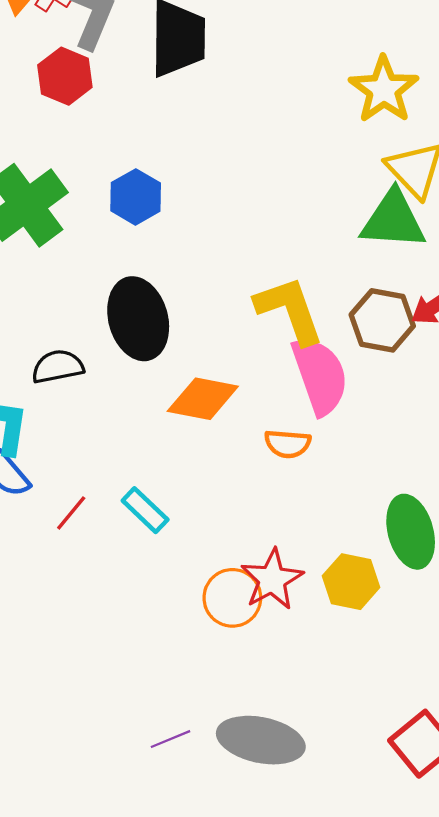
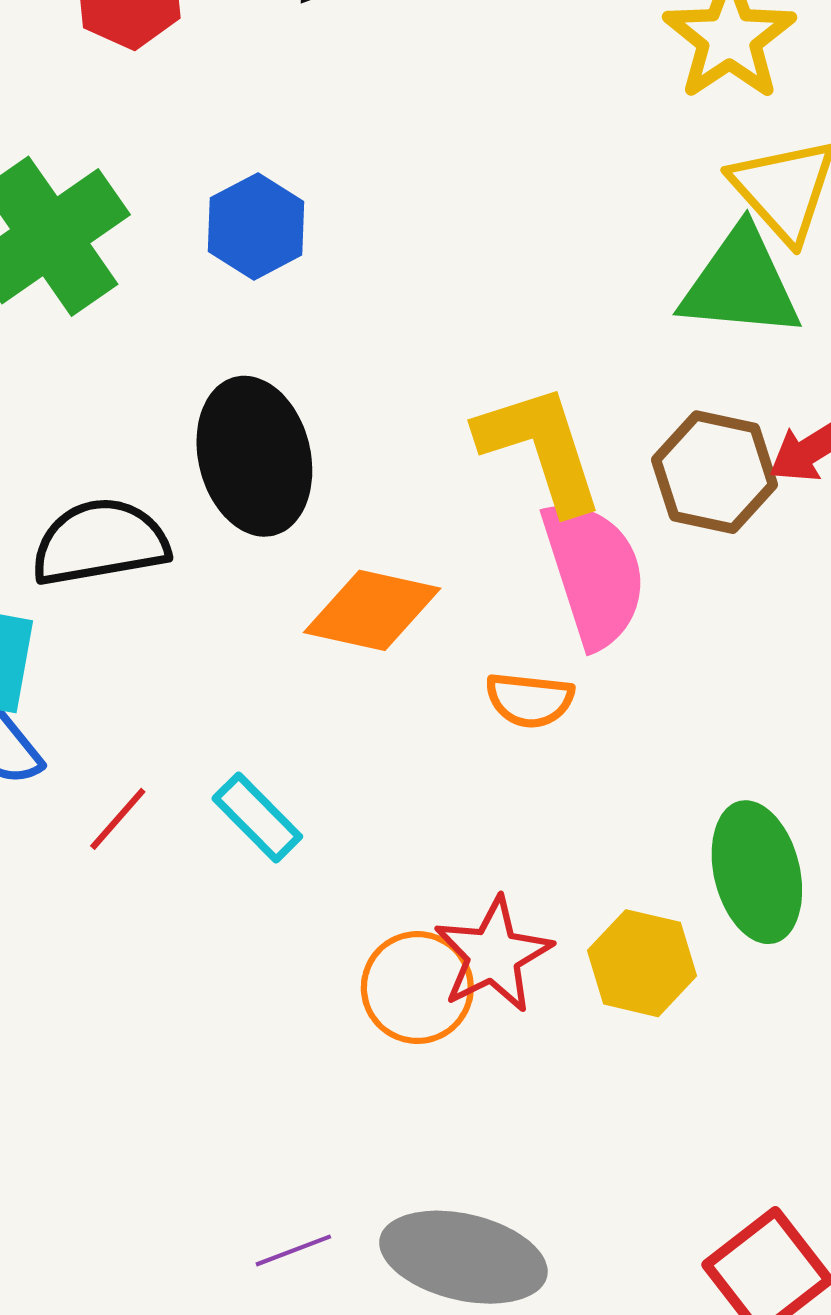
black semicircle: (58, 367) -> (100, 542), size x1.4

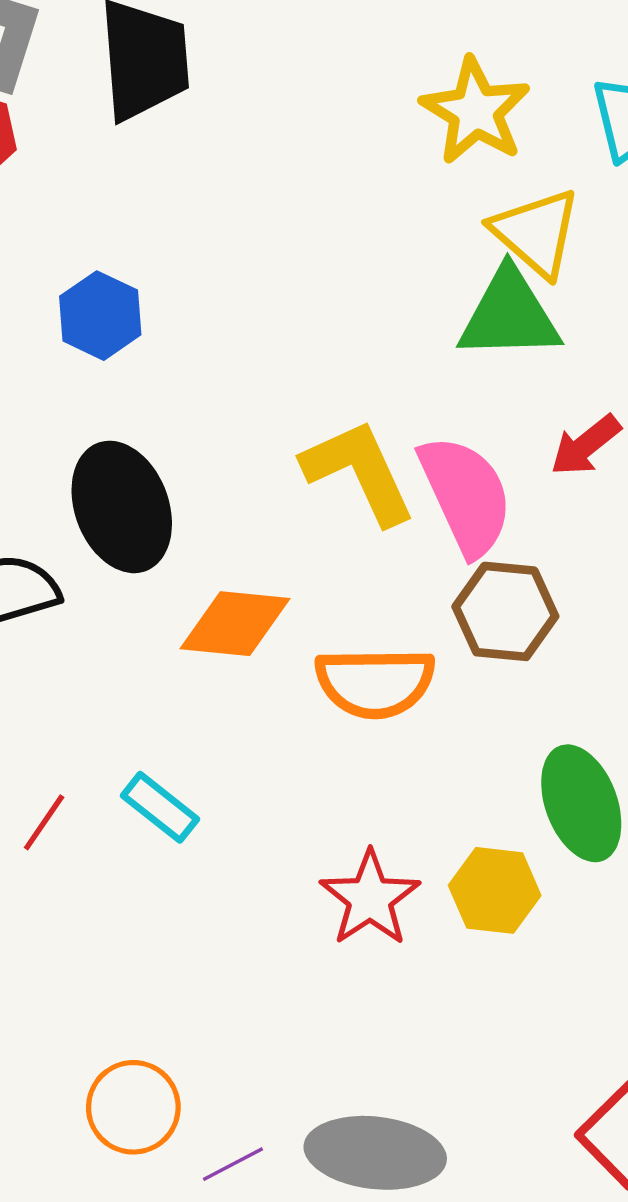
brown hexagon: (715, 472) -> (505, 611), moved
pink semicircle: (594, 573) -> (466, 495), moved
orange semicircle: (530, 700) -> (375, 682), size x1.6
orange circle: (417, 988) -> (133, 1107), moved

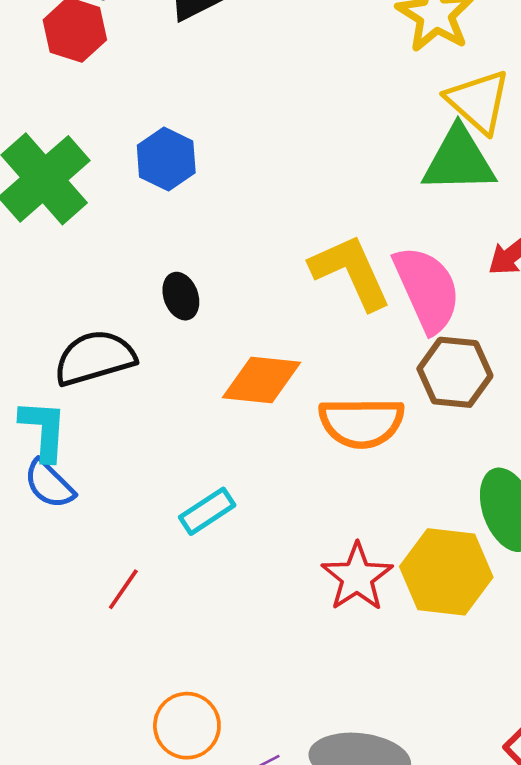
black ellipse: (122, 507) -> (181, 296), size x0.5
cyan rectangle: (160, 807) -> (207, 511), turned -72
red line: (44, 822) -> (123, 589), moved
yellow hexagon: (495, 890) -> (446, 572), size x1.4

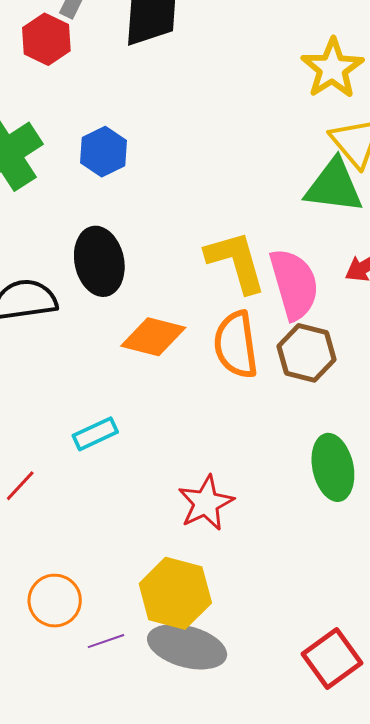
black ellipse: (181, 296) -> (99, 261), size x1.8
orange semicircle: (361, 423) -> (236, 345), moved, turned 74
yellow hexagon: (446, 572) -> (175, 593), moved

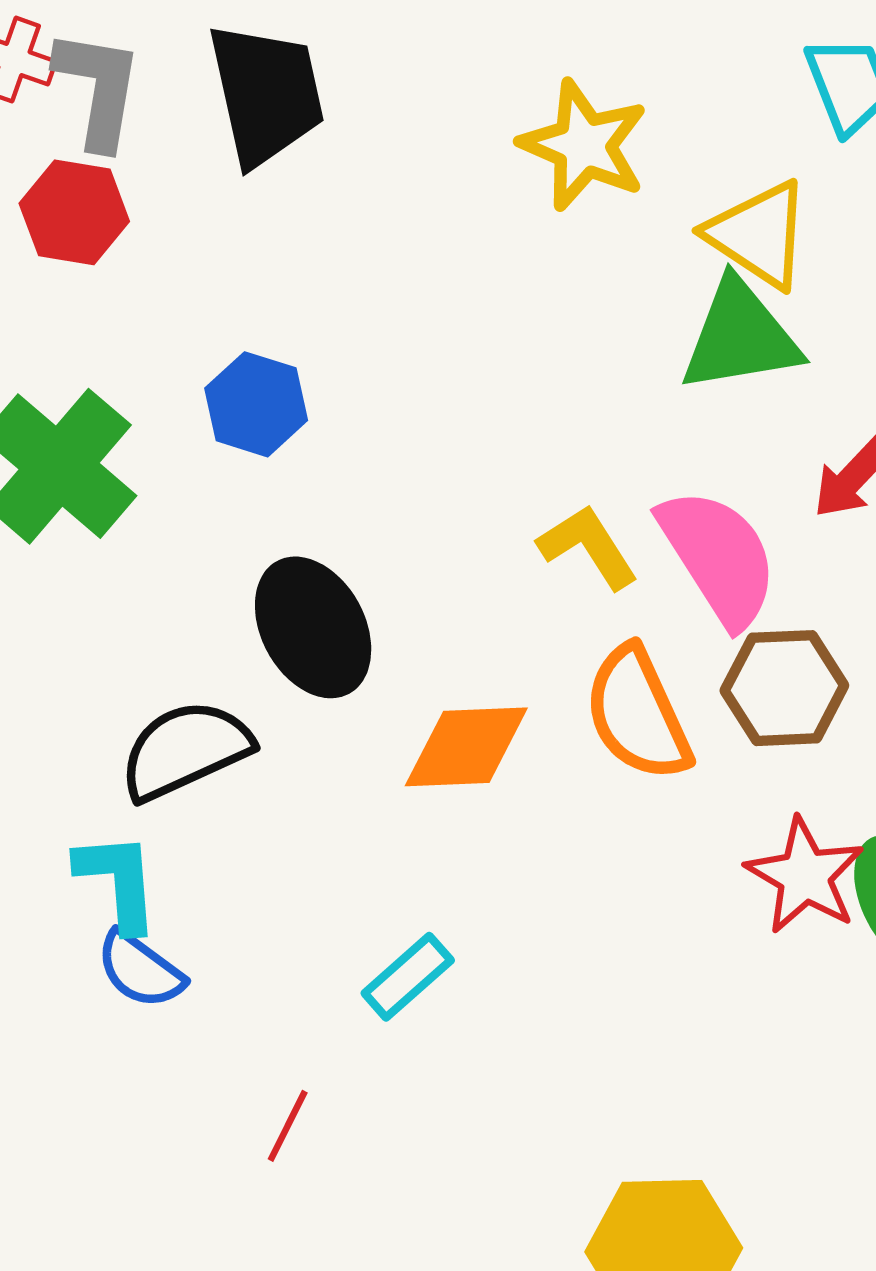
yellow star: (332, 68) -> (584, 145), moved
yellow L-shape: (236, 262) -> (588, 547), size x0.7
red star: (206, 503) -> (805, 876), moved

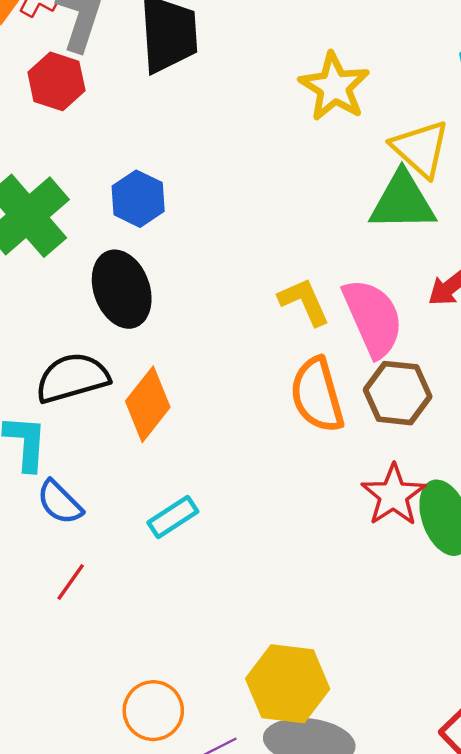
black ellipse: (313, 627) -> (122, 289), moved
orange diamond: (466, 747) -> (148, 404), moved, turned -58
blue semicircle: (140, 970) -> (60, 502), moved
red line: (288, 1126) -> (71, 582), moved

